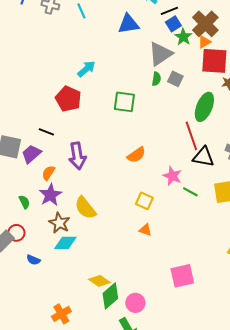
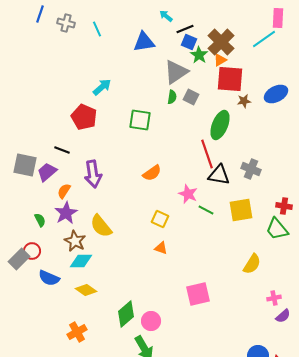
blue square: (173, 24) -> (189, 42), turned -35
blue semicircle: (33, 260) -> (49, 278), size x1.5
yellow diamond: (99, 281) -> (86, 290), moved

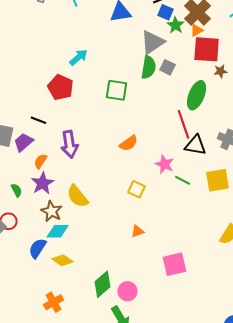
green semicircle: (172, 97) -> (149, 67), size x1.6
orange triangle: (161, 248) -> (138, 231), moved, turned -40
blue semicircle: (49, 278) -> (38, 248), moved, turned 100

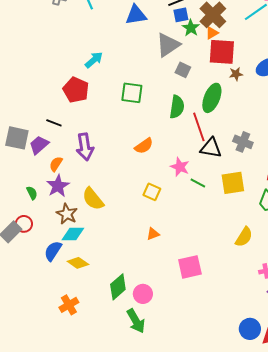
blue square: (166, 12) -> (181, 15), turned -35
green semicircle: (149, 67) -> (177, 107), moved

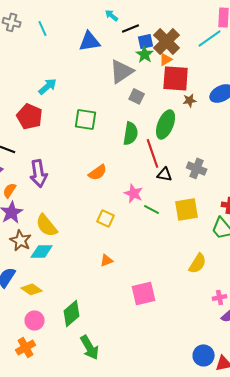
blue square: (181, 15) -> (146, 41), moved
black triangle: (211, 148) -> (165, 174), size x0.7
cyan diamond: (73, 234) -> (42, 251), moved
pink circle: (143, 294) -> (35, 320), moved
orange cross: (69, 305) -> (26, 347), moved

